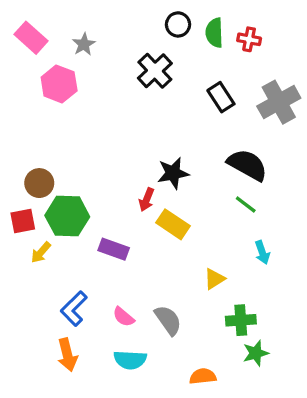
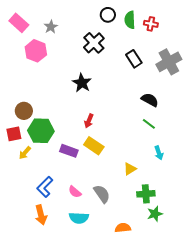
black semicircle: (247, 165) -> (150, 100), size x0.7
black star: (173, 173) -> (82, 83), moved, turned -30
yellow rectangle: (173, 224) -> (94, 146), moved

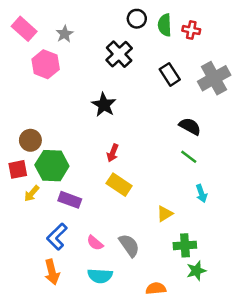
purple rectangle: (69, 151) -> (70, 200), moved

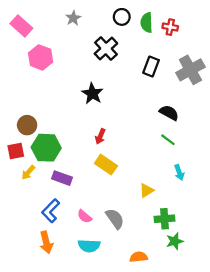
gray star: (65, 34) -> (73, 18), moved
black rectangle: (170, 74) -> (151, 67), turned 54

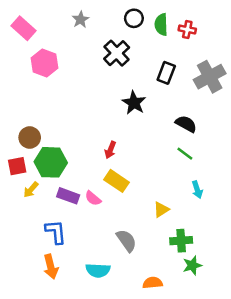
black star: (92, 94) -> (134, 103), moved
blue L-shape: (51, 211) -> (56, 232), turned 130
pink semicircle: (85, 216) -> (93, 198), moved

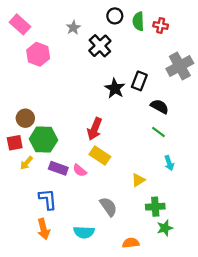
gray star: (81, 20) -> (73, 28), moved
black rectangle: (166, 73) -> (139, 81), moved
red arrow: (110, 150) -> (95, 129), size x1.5

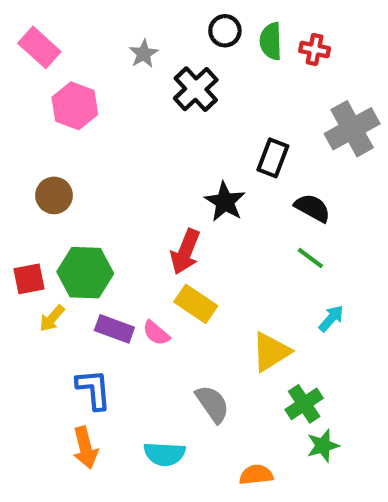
black star: (115, 88) -> (225, 202), moved
brown circle: (25, 118) -> (54, 195), moved
cyan arrow: (169, 163) -> (331, 318), turned -120
yellow triangle: (138, 180) -> (271, 352), size x1.5
green cross: (155, 207) -> (304, 404), turned -30

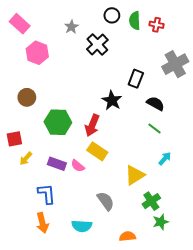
green hexagon: (85, 273) -> (58, 122), moved

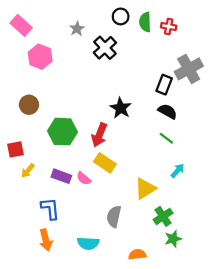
black rectangle: (136, 79) -> (164, 85), moved
gray semicircle: (106, 201) -> (114, 216), turned -132

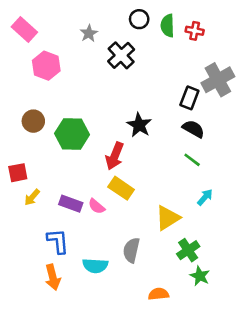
green hexagon: (62, 132) -> (72, 134), moved
green star: (173, 239) -> (200, 276), turned -30
cyan semicircle: (88, 243) -> (95, 266), moved

